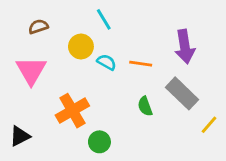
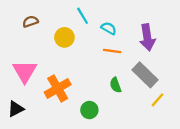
cyan semicircle: (107, 62) -> (109, 28), moved
pink triangle: (31, 71) -> (25, 71), moved
yellow line: (209, 125) -> (157, 100), moved
green circle: (99, 142) -> (89, 110), moved

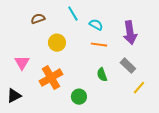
brown semicircle: (30, 22) -> (38, 19), moved
yellow circle: (64, 37) -> (57, 43), moved
pink triangle: (25, 71) -> (22, 63), size x0.7
gray rectangle: (145, 75) -> (128, 66), size x0.7

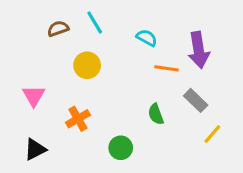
cyan line: (73, 14) -> (95, 22), moved
orange line: (99, 45) -> (167, 68), moved
orange cross: (51, 78) -> (78, 119), size x0.7
black triangle: (14, 96) -> (35, 149), moved

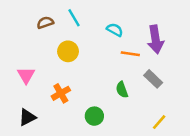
yellow line: (212, 134) -> (159, 122), moved

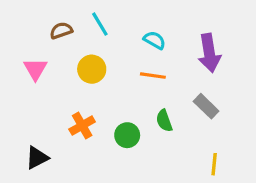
orange line: (130, 54) -> (153, 76), moved
pink triangle: (26, 75) -> (35, 69), moved
green circle: (94, 116) -> (127, 135), moved
yellow line: (159, 122) -> (214, 164), turned -35

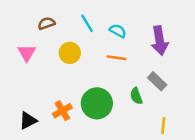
cyan line: (100, 24) -> (87, 23), moved
green semicircle: (164, 121) -> (136, 96), moved
orange cross: (82, 125) -> (62, 111), moved
green circle: (127, 135) -> (97, 103), size x1.6

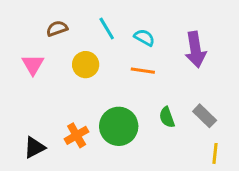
gray rectangle: (157, 81) -> (205, 116), moved
yellow line: (163, 126) -> (215, 153), moved

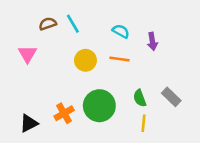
cyan line: (107, 28) -> (73, 24), moved
purple arrow: (196, 50) -> (152, 41), moved, size x0.6
yellow circle: (86, 65) -> (85, 60), moved
yellow line: (215, 153) -> (143, 123), moved

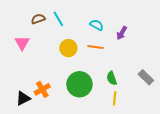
purple arrow: (152, 41) -> (122, 33), turned 40
gray rectangle: (171, 97) -> (146, 77), moved
orange cross: (64, 113) -> (42, 89), moved

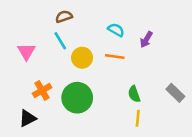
brown semicircle: (38, 19) -> (64, 17), moved
cyan line: (58, 19) -> (60, 41), moved
green circle: (79, 84) -> (77, 98), moved
orange cross: (42, 89) -> (42, 90), moved

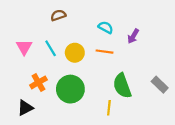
cyan line: (60, 41) -> (51, 48), moved
green semicircle: (134, 94) -> (122, 86), size x1.6
yellow line: (138, 118) -> (109, 108), moved

